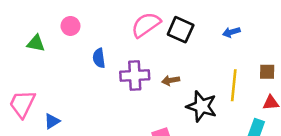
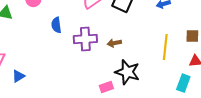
black star: (202, 106) -> (127, 72), moved

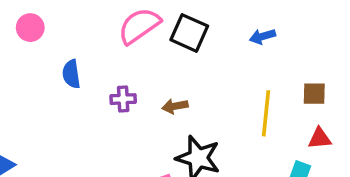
purple cross: (85, 39) -> (123, 99), size x0.6

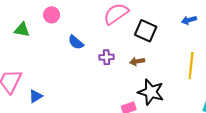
black square: (189, 33) -> (146, 31), moved
blue semicircle: (71, 74) -> (76, 42), turned -42

